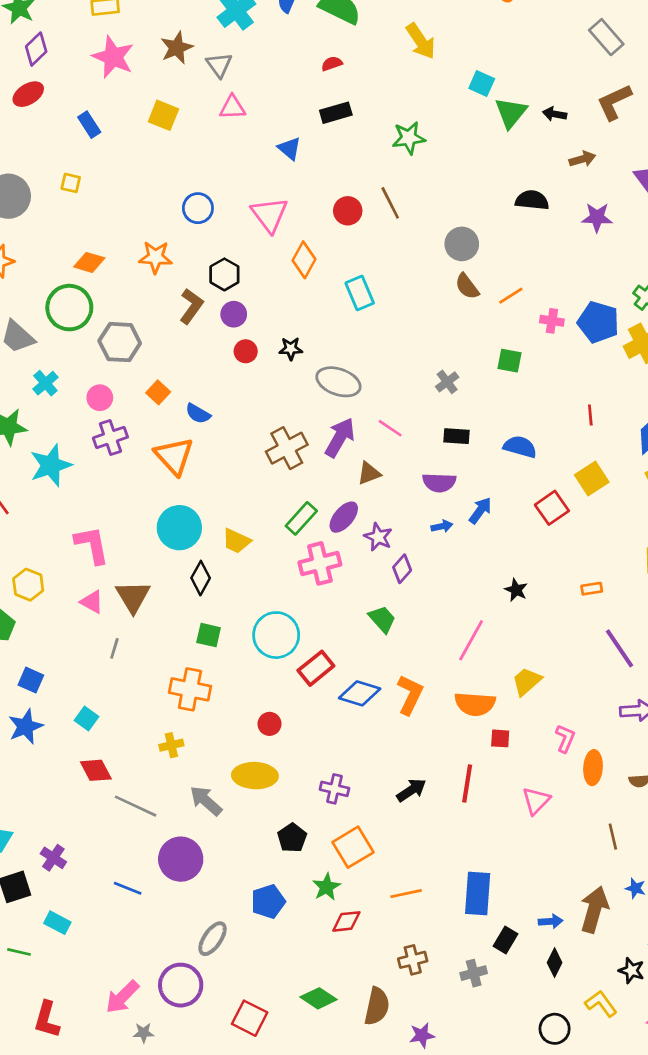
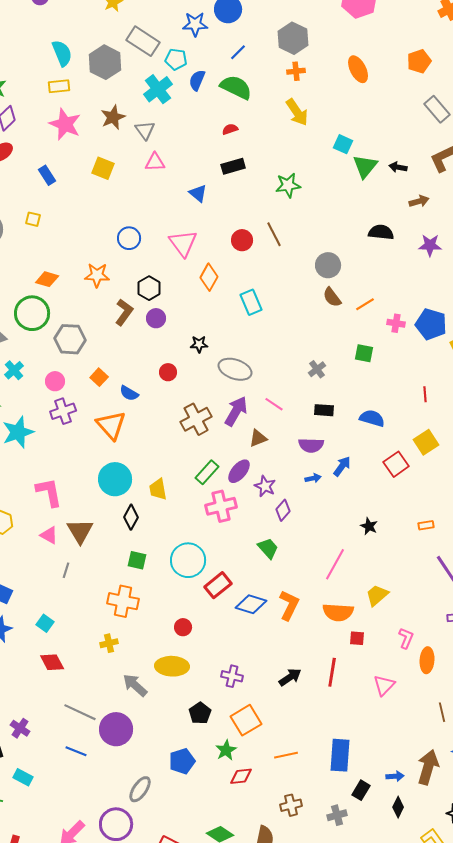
red circle: (246, 351) -> (168, 372), moved
yellow trapezoid: (236, 541) -> (158, 489), turned 55
gray line: (136, 806) -> (80, 712), moved

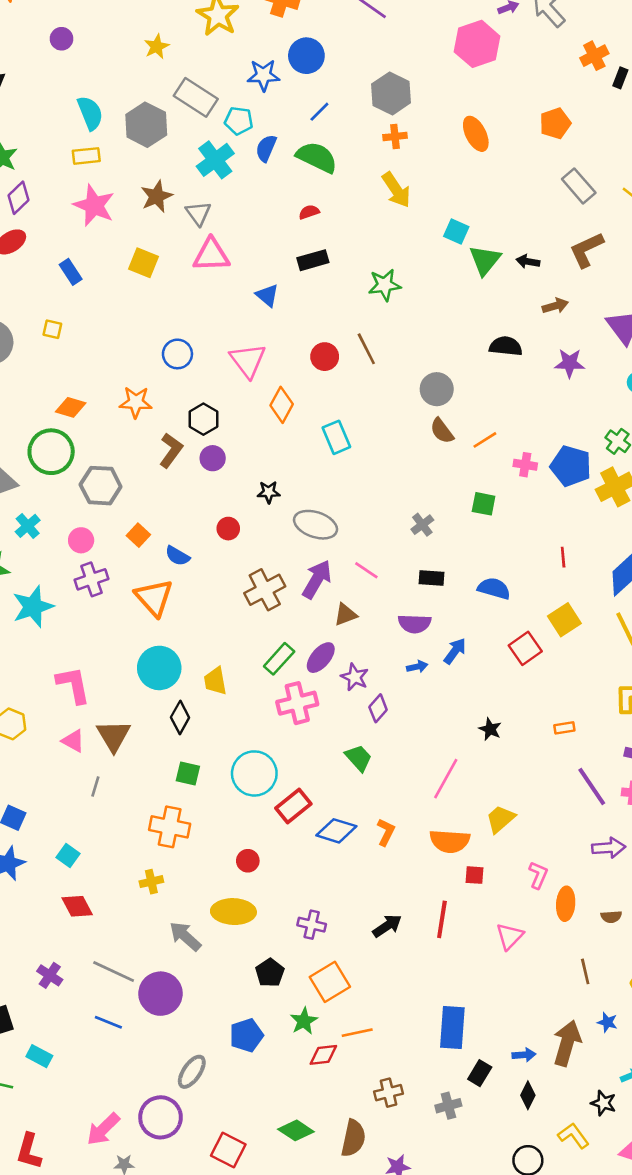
pink triangle: (155, 162) -> (211, 255), size x1.4
orange L-shape: (289, 605) -> (386, 832), size x0.7
purple cross: (20, 728) -> (50, 975), moved
orange line: (286, 755) -> (357, 1033), moved

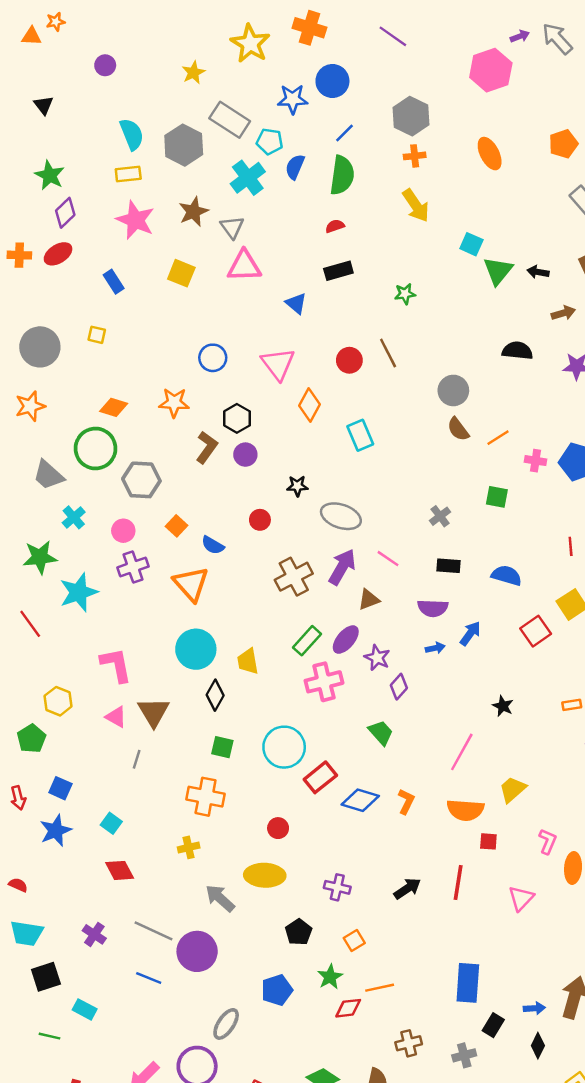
green semicircle: (317, 157) -> (342, 175), turned 72
green star: (385, 285) -> (405, 294), size x0.7
orange square: (330, 982) -> (354, 941), size x0.6

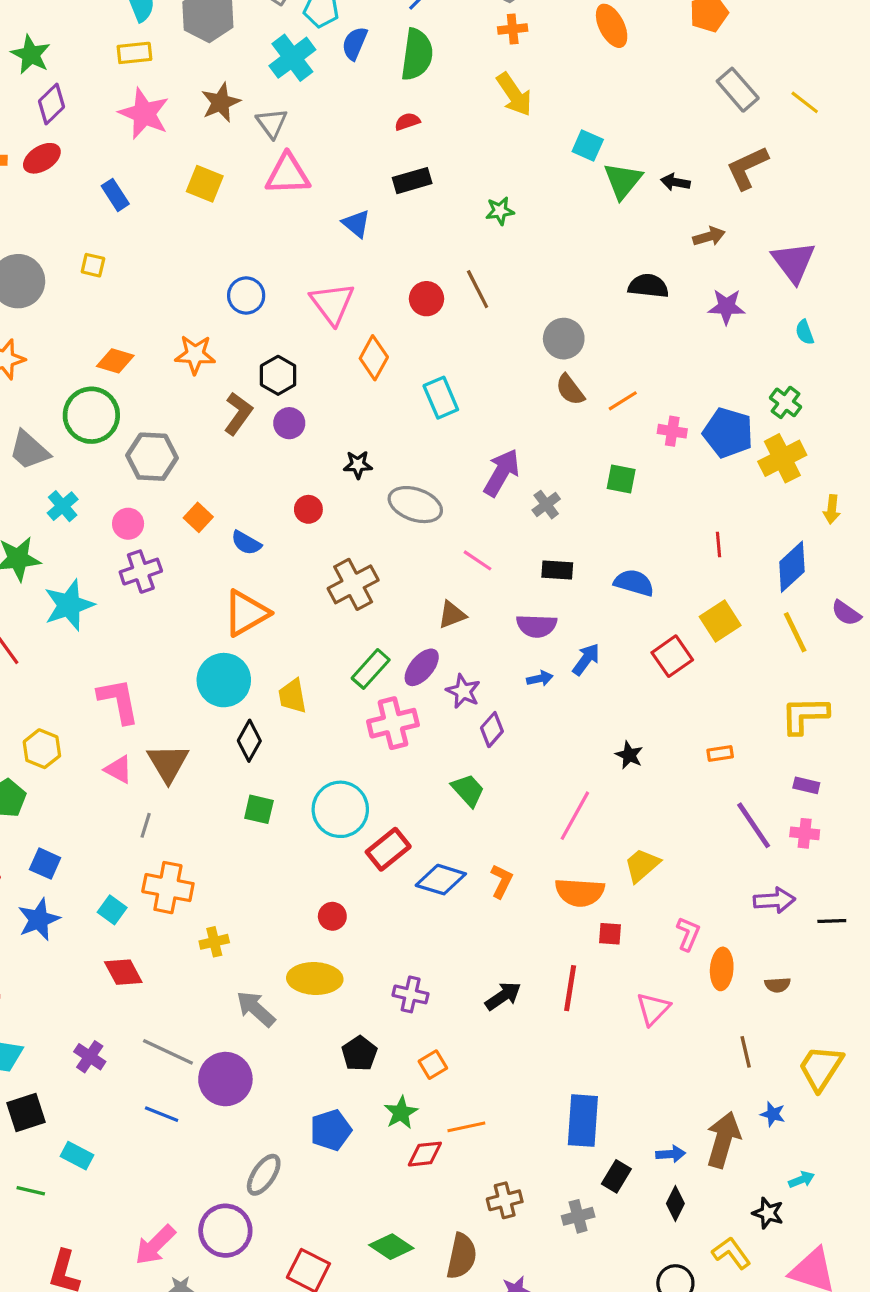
purple arrow: (342, 567) -> (501, 473), moved
orange triangle: (191, 584) -> (246, 613), moved, turned 42
orange cross: (206, 797) -> (168, 888), moved

